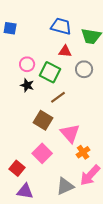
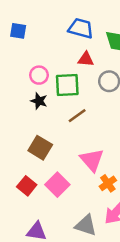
green square: (50, 72) -> (67, 85), turned -30
brown square: (43, 120) -> (40, 148), moved
red square: (17, 168) -> (27, 186), moved
gray triangle: (65, 186) -> (86, 225), turned 42

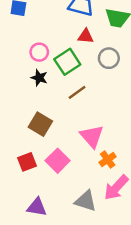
green square: (67, 85) -> (67, 62), turned -30
red square: (27, 186) -> (27, 162), turned 30

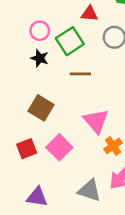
brown line: (77, 92) -> (80, 74), turned 36

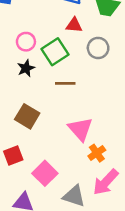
black star: (40, 58) -> (26, 68), turned 30
pink square: (59, 147) -> (45, 173), moved

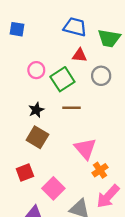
black star: (26, 68) -> (36, 110), moved

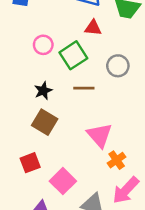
gray circle: (101, 76) -> (118, 66), moved

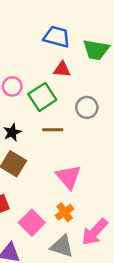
orange cross: (117, 160) -> (65, 212), moved

